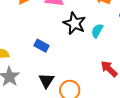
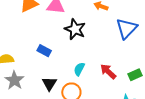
cyan semicircle: (97, 31) -> (79, 69), moved

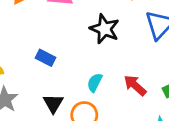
black star: (75, 29) -> (105, 29), moved

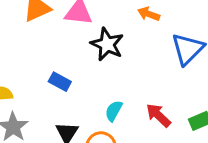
black star: (105, 29) -> (107, 44), moved

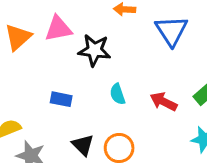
cyan semicircle: (114, 111) -> (117, 94), moved, turned -30

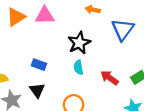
black star: (94, 50) -> (79, 43), moved, turned 30
black triangle: (83, 145) -> (37, 90), moved

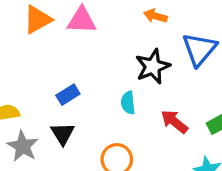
black star: (79, 43) -> (153, 66), moved
blue rectangle: (39, 65) -> (68, 95), turned -56

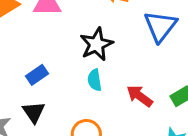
black star: (153, 66) -> (96, 44), moved

